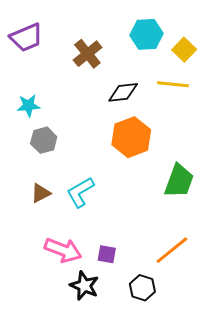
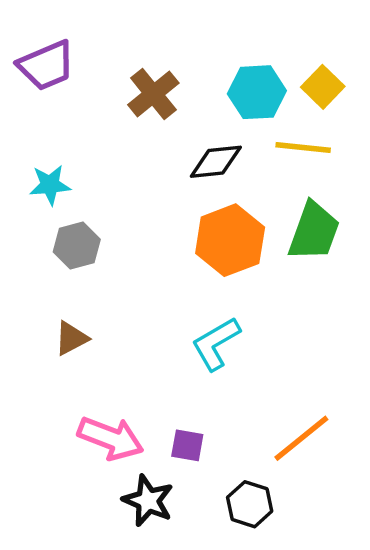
cyan hexagon: (146, 34) -> (257, 92), moved
green trapezoid: (179, 181) -> (314, 231), moved
cyan L-shape: (80, 192) -> (216, 344), moved

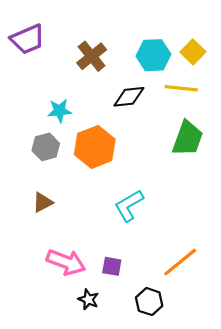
cyan star: (50, 185) -> (60, 111), moved
orange hexagon: (230, 240) -> (95, 147), moved
black star: (148, 501) -> (88, 299), size x0.7

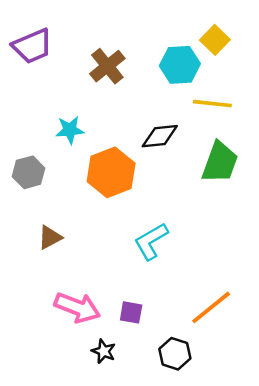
yellow square: (193, 52) -> (215, 40), moved
black diamond: (129, 97) -> (160, 136), moved
gray hexagon: (46, 147) -> (29, 172), moved

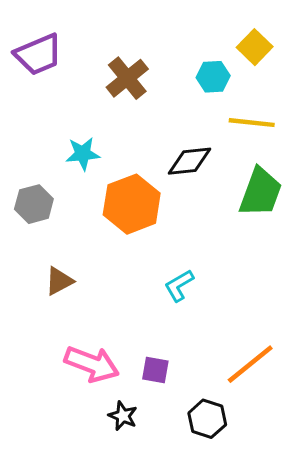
cyan hexagon: (180, 65) -> (213, 77), size x0.7
cyan L-shape: (151, 241) -> (179, 286), size x0.7

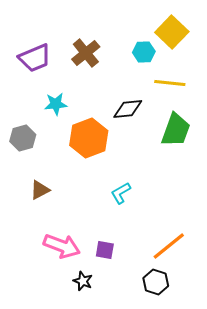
yellow square: (255, 47) -> (172, 32), size x1.4
purple trapezoid: (38, 54) -> (35, 58), moved
black hexagon: (207, 419) -> (156, 282), moved

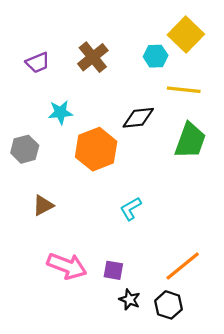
purple trapezoid: (35, 58) -> (38, 63), size x0.7
black star: (83, 281) -> (130, 300), moved

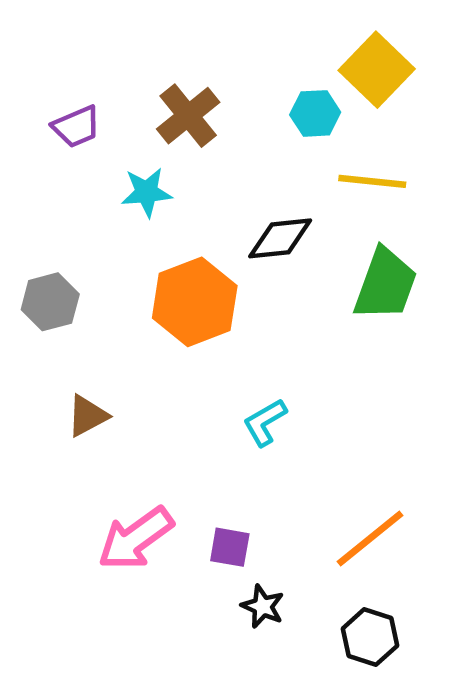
cyan star: (60, 112) -> (147, 192), moved
pink arrow: (67, 266) -> (136, 538), turned 123
black hexagon: (169, 305) -> (370, 637), moved

